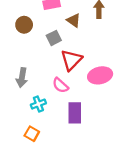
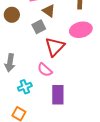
brown triangle: (74, 20) -> (49, 11), moved
pink ellipse: (100, 75) -> (81, 30), moved

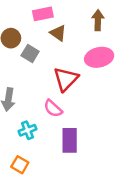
gray square: (39, 27) -> (30, 53), moved, turned -32

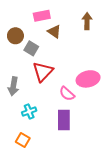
pink ellipse: (99, 57) -> (88, 79), moved
red triangle: (66, 79) -> (43, 72), moved
pink semicircle: (53, 108) -> (67, 94), moved

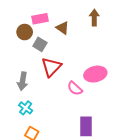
pink rectangle: (42, 16) -> (40, 19), moved
cyan cross: (29, 112) -> (26, 108), moved, turned -32
purple rectangle: (64, 120) -> (86, 126), moved

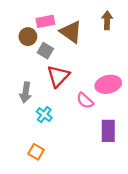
brown triangle: (63, 28) -> (71, 32), size x1.5
cyan cross: (26, 108) -> (44, 115), moved
purple rectangle: (86, 126) -> (108, 131), moved

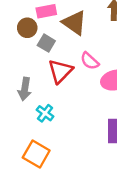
pink semicircle: (85, 101) -> (90, 61), moved
orange square: (36, 152) -> (36, 154), size x1.5

